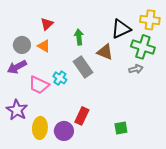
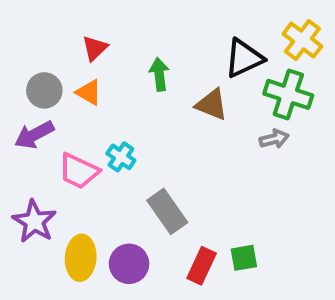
yellow cross: (150, 20) -> (302, 40), turned 30
gray rectangle: (83, 67) -> (167, 211), moved
red rectangle: (82, 116) -> (202, 266), moved

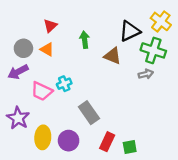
cyan cross: (121, 157) -> (64, 84), turned 32
green square: (244, 258) -> (130, 147), moved

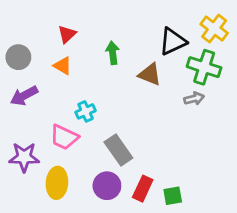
gray circle: (23, 48) -> (18, 57), moved
pink trapezoid: (42, 91) -> (64, 137), moved
purple star: (18, 118) -> (24, 157), turned -30
purple circle: (69, 141) -> (107, 186), moved

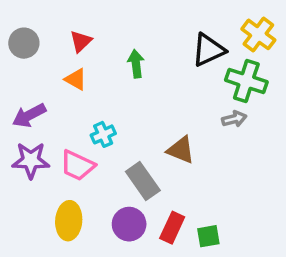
gray circle: (18, 57) -> (24, 43), moved
brown triangle: (150, 74) -> (181, 150), moved
purple star: (24, 157) -> (31, 160), moved

